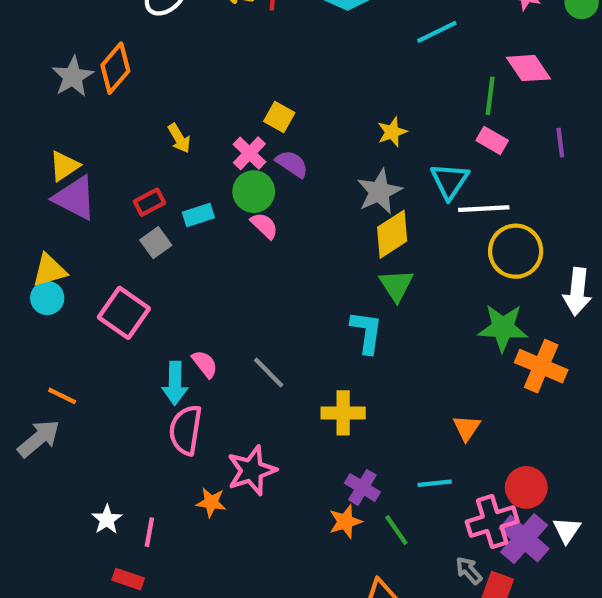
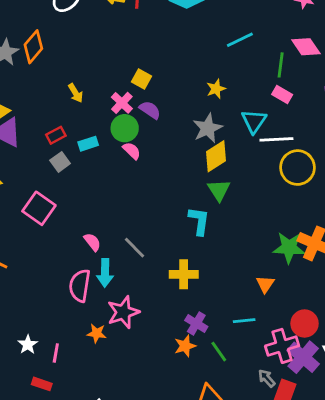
cyan line: (437, 32) -> (240, 40), moved
green star: (503, 328) -> (289, 248), moved
cyan arrow: (175, 383) -> (105, 273), moved

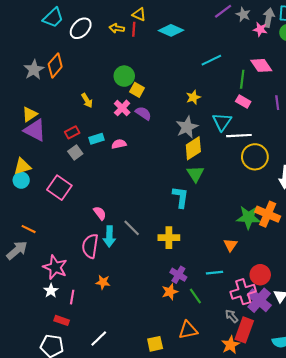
green circle: (125, 128) -> (124, 76), moved
pink semicircle: (132, 151) -> (119, 144), moved, turned -56
gray line: (135, 248) -> (132, 228), moved
pink star: (123, 312) -> (55, 267), moved, turned -30

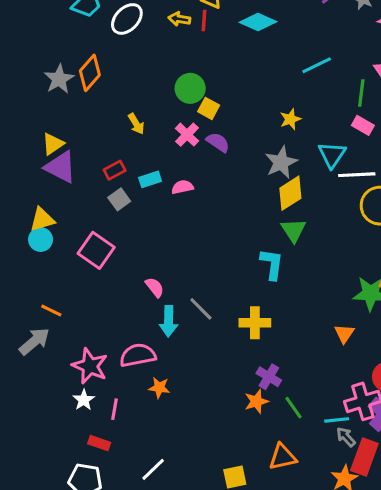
pink semicircle: (90, 246) -> (138, 355), moved, turned 70
cyan line: (215, 273) -> (337, 420), moved

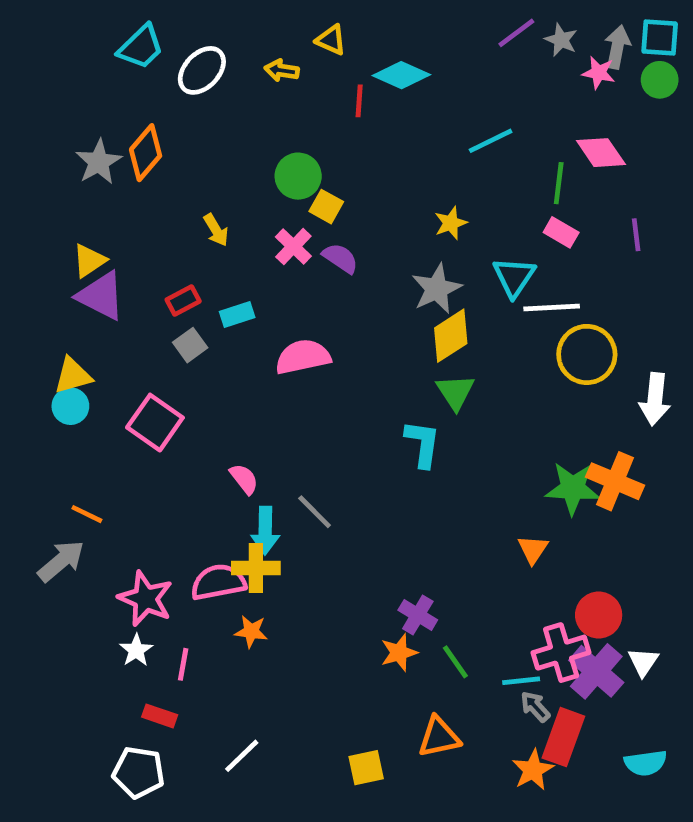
red line: (204, 20) -> (359, 101), moved
pink semicircle: (182, 187) -> (303, 357), moved, size x1.6
yellow cross: (255, 323) -> (256, 568), moved

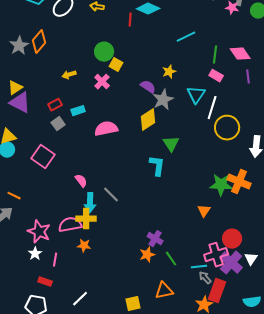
pink diamond: (601, 153) -> (240, 54), moved
yellow arrow: (216, 230) -> (69, 75), turned 104
purple semicircle: (340, 258) -> (148, 87), moved
white line: (552, 308) -> (212, 108), turned -70
yellow diamond: (451, 336) -> (148, 120), moved

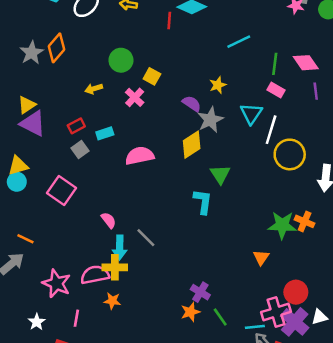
green circle: (104, 52) -> (121, 60), moved
orange cross: (239, 182) -> (305, 221), size x0.7
white star: (35, 254) -> (37, 322), moved
white triangle: (251, 259) -> (319, 317), turned 40

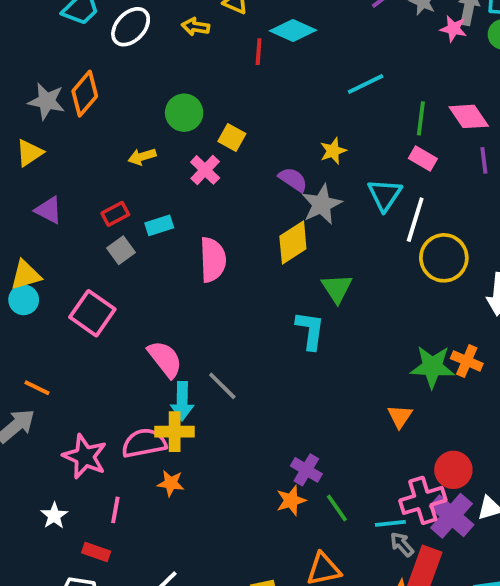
gray star: (32, 53) -> (47, 101), turned -30
yellow triangle: (27, 105) -> (29, 153), moved
purple triangle: (33, 123) -> (48, 210), size x0.7
pink semicircle: (140, 156) -> (213, 260), turned 100
pink semicircle: (109, 220) -> (165, 359), size x1.5

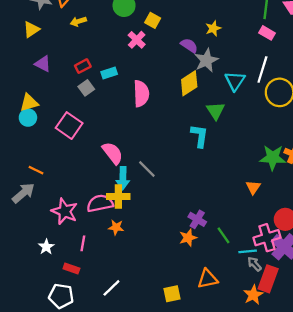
yellow arrow: (142, 157) -> (78, 21), moved
cyan triangle: (385, 195) -> (235, 81), moved
green line: (337, 508) -> (224, 235), moved

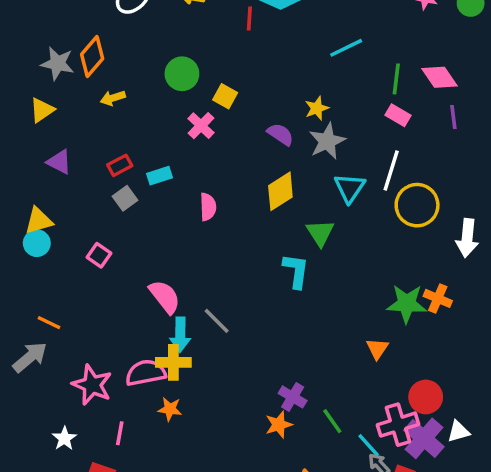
gray star: (206, 60) -> (327, 141), moved
pink semicircle: (141, 94) -> (208, 207), size x0.7
pink square: (69, 126) -> (99, 255), size x0.6
cyan line: (248, 251) -> (369, 445), turned 54

